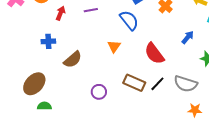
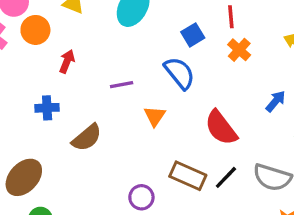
purple line: (91, 10) -> (122, 85), moved
purple circle: (99, 92) -> (141, 197), moved

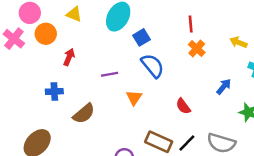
blue square: (193, 35) -> (141, 37), moved
red semicircle: (221, 128) -> (183, 106), size x0.6

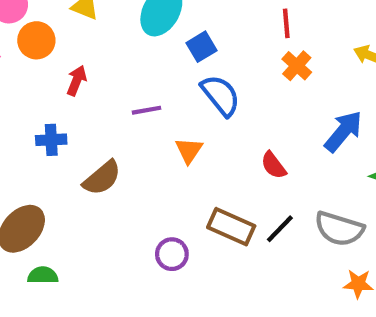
blue arrow: (224, 87) -> (343, 131), size x1.5

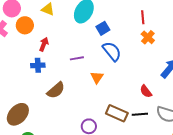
blue cross: (51, 140) -> (38, 65), moved
red semicircle: (274, 165) -> (146, 91), moved
black line: (280, 229) -> (140, 114), turned 42

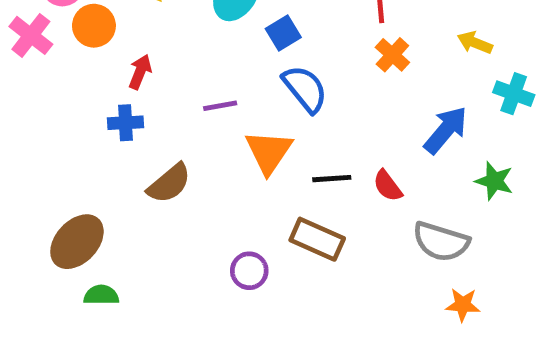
orange triangle: (97, 77) -> (269, 152), size x1.5
black line: (140, 114) -> (332, 179), moved

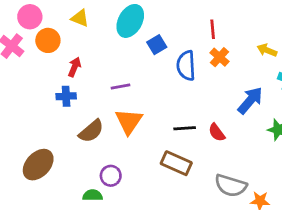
blue semicircle: (305, 89) -> (186, 66), moved, turned -144
orange triangle: (269, 152) -> (129, 121), moved
gray semicircle: (441, 242) -> (231, 186), moved
purple circle: (249, 271) -> (111, 176), moved
green semicircle: (101, 295) -> (93, 195), moved

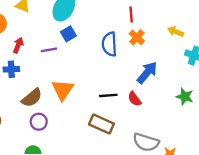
blue square: (157, 45) -> (68, 34), moved
purple line: (120, 86) -> (49, 50), moved
blue arrow: (250, 100) -> (147, 73), moved
purple circle: (111, 176) -> (39, 122), moved

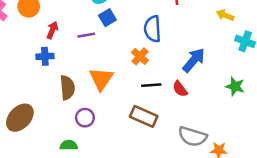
orange cross: (137, 37) -> (140, 56), moved
brown semicircle: (32, 98) -> (67, 88), turned -55
purple circle: (39, 122) -> (85, 118), moved

